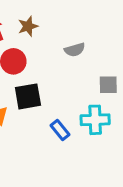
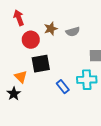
brown star: (28, 26) -> (51, 29), moved

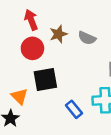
red arrow: (19, 18) -> (31, 20), moved
gray semicircle: (73, 32) -> (87, 38), turned 40

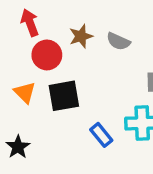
red arrow: (31, 20) -> (30, 23), moved
orange triangle: (19, 96) -> (25, 92), moved

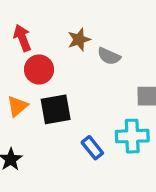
brown star: (81, 36) -> (79, 40), moved
orange triangle: (25, 92) -> (17, 106), turned 35

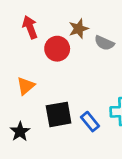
red circle: (39, 69) -> (57, 49), moved
black square: (56, 109) -> (59, 114), moved

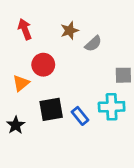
gray semicircle: (104, 43) -> (93, 44), turned -66
red circle: (57, 49) -> (43, 65), moved

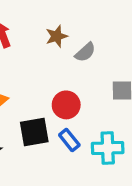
red circle: (43, 65) -> (66, 105), moved
cyan cross: (112, 107) -> (108, 148), moved

